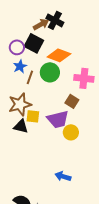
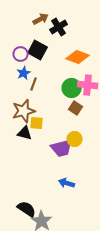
black cross: (55, 20) -> (59, 27), turned 30
brown arrow: (41, 24) -> (41, 19), moved
orange diamond: (59, 55) -> (78, 57), moved
green circle: (50, 72) -> (72, 88), moved
purple trapezoid: (58, 119) -> (62, 148), moved

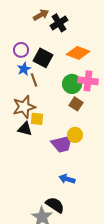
black square: (38, 50) -> (43, 58), moved
brown line: (34, 84) -> (34, 80), turned -40
black semicircle: (27, 209) -> (55, 205), moved

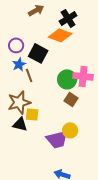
black cross: (59, 23) -> (68, 18), moved
orange diamond: (78, 53) -> (60, 35), moved

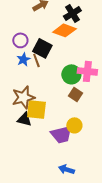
brown line: (29, 75) -> (36, 60), moved
yellow square: (32, 114) -> (36, 109), size x1.5

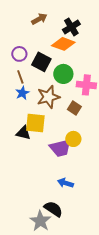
blue star: (23, 59) -> (22, 93), moved
brown line: (36, 60) -> (20, 77), moved
green circle: (71, 74) -> (63, 74), moved
brown star: (23, 97) -> (48, 97), moved

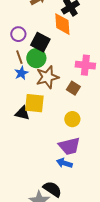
orange diamond: (63, 44) -> (62, 24), turned 65
green circle: (63, 74) -> (36, 58), moved
purple trapezoid: (60, 148) -> (69, 146), moved

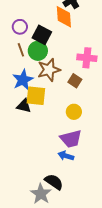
blue star: (21, 73) -> (23, 80), moved, size x1.5

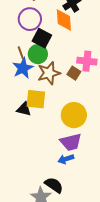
purple circle: (20, 27) -> (30, 19), moved, size x1.5
blue star: (23, 80) -> (23, 68), moved
brown square: (75, 81) -> (74, 73), moved
yellow circle: (74, 112) -> (74, 115), size x1.6
blue arrow: (66, 156) -> (66, 159), turned -35

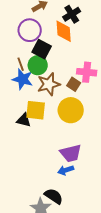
blue star: (23, 68) -> (23, 79), turned -30
yellow circle: (74, 115) -> (71, 110), moved

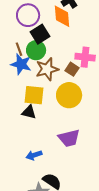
black square: (42, 49) -> (40, 34), turned 30
black triangle: (24, 120) -> (29, 112), moved
blue arrow: (66, 170) -> (34, 155), moved

